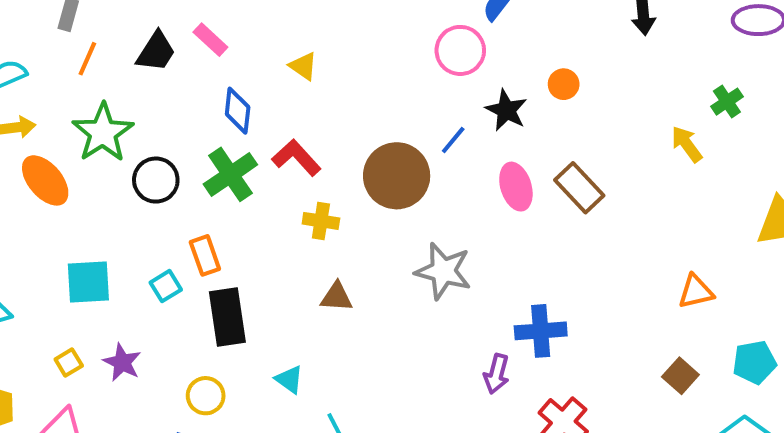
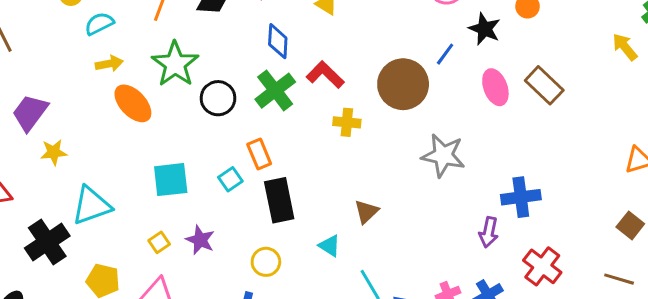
brown triangle: (337, 297) -> (366, 212), moved, turned -44

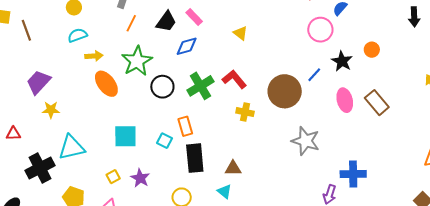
cyan semicircle: (99, 24) -> (77, 35), moved
blue diamond: (278, 41) -> (187, 46), moved, turned 65
cyan square: (230, 179) -> (165, 141), turned -35
brown triangle: (366, 212) -> (233, 168), moved, turned 36

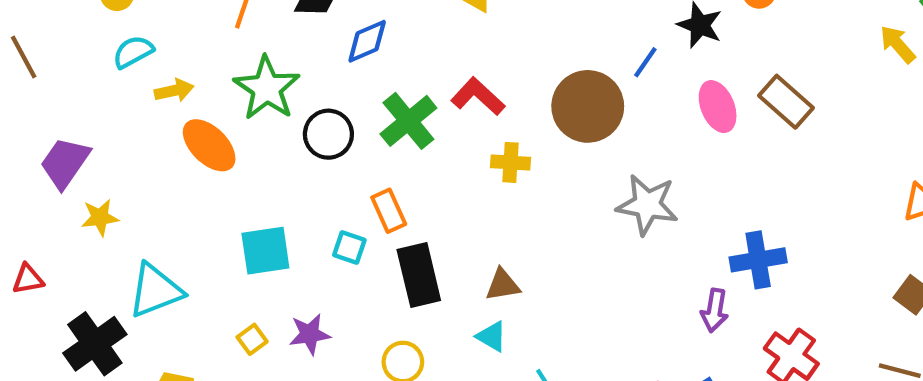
purple star: (140, 178) -> (310, 334), turned -30

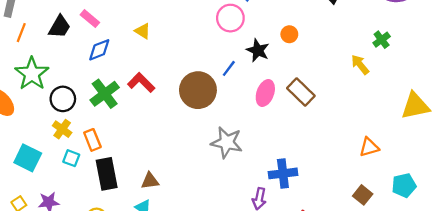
blue diamond: (367, 41) -> (99, 50), moved
pink ellipse: (718, 107) -> (265, 93), turned 40
yellow cross: (510, 162) -> (62, 129), moved, turned 30
cyan square: (265, 251) -> (28, 158), turned 32

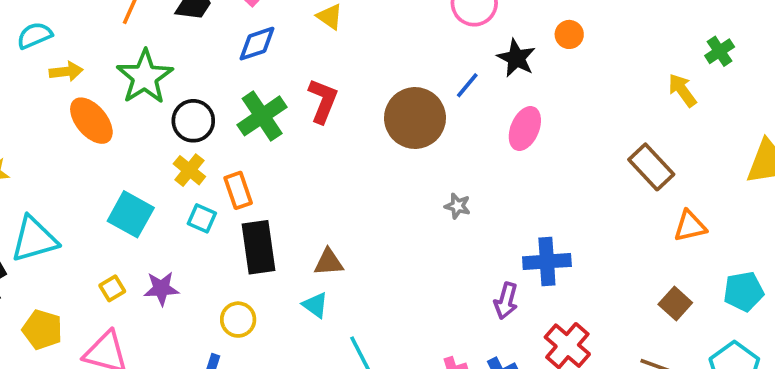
red L-shape: (141, 83) -> (323, 101), turned 64
brown rectangle: (301, 92) -> (651, 167), moved
gray star: (227, 142) -> (458, 206), size x0.5

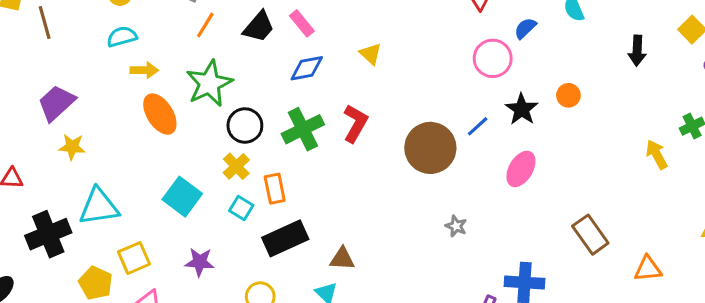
brown rectangle: (651, 167) -> (590, 235), moved
black rectangle: (259, 247) -> (285, 238), turned 66
yellow square: (112, 288) -> (134, 258), moved, size x1.5

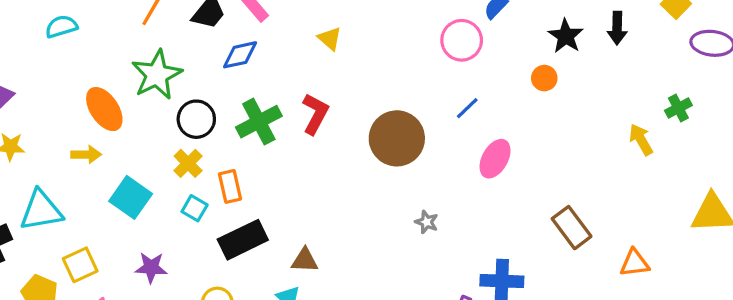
blue diamond: (307, 68) -> (240, 55), moved
yellow arrow: (144, 70) -> (86, 155), moved
black star: (522, 109) -> (566, 36), moved
blue line: (478, 126) -> (467, 108), moved

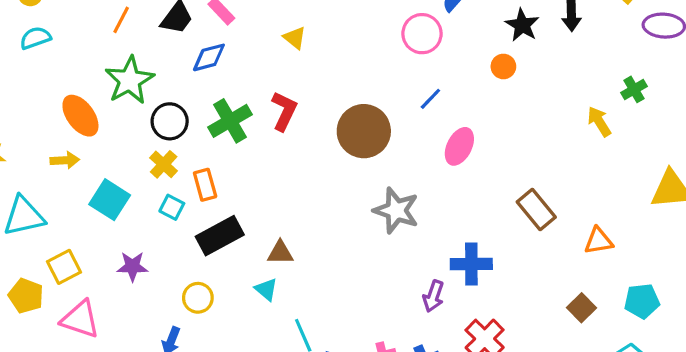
gray star: (427, 222) -> (396, 210), size x2.0

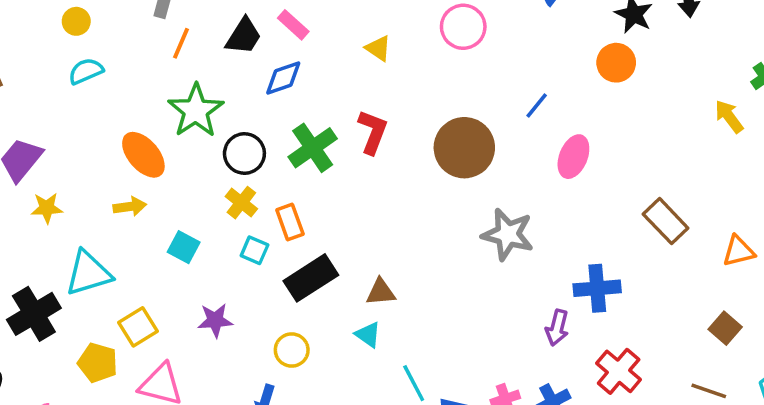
pink circle: (422, 34) -> (463, 27), moved
orange circle: (503, 66) -> (616, 63), size x1.4
cyan square: (110, 200) -> (184, 247), size x0.7

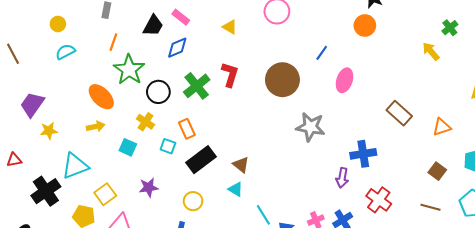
orange line: (181, 43) -> (113, 42), moved
yellow cross: (241, 203) -> (146, 122), moved
brown triangle: (381, 292) -> (241, 165), turned 48

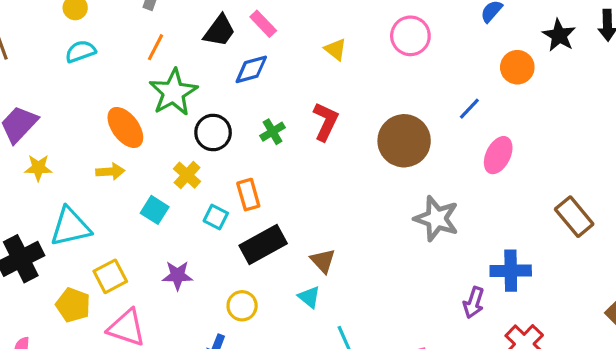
orange circle: (365, 25) -> (517, 67), moved
green cross: (197, 86) -> (273, 132), size x0.6

